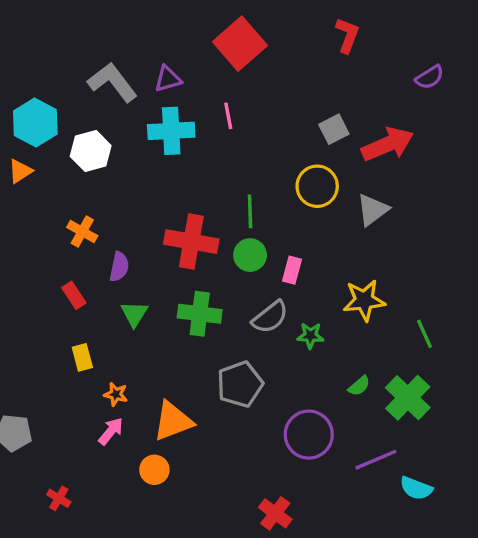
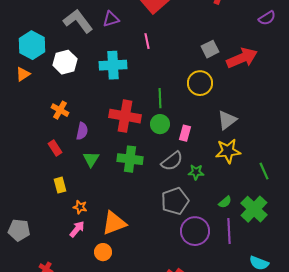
cyan cross: (171, 131) -> (113, 65), moved
gray triangle: (373, 210) -> (227, 120), moved
gray pentagon: (240, 384) -> (175, 201), moved
purple line: (376, 460) -> (229, 231), moved, turned -70

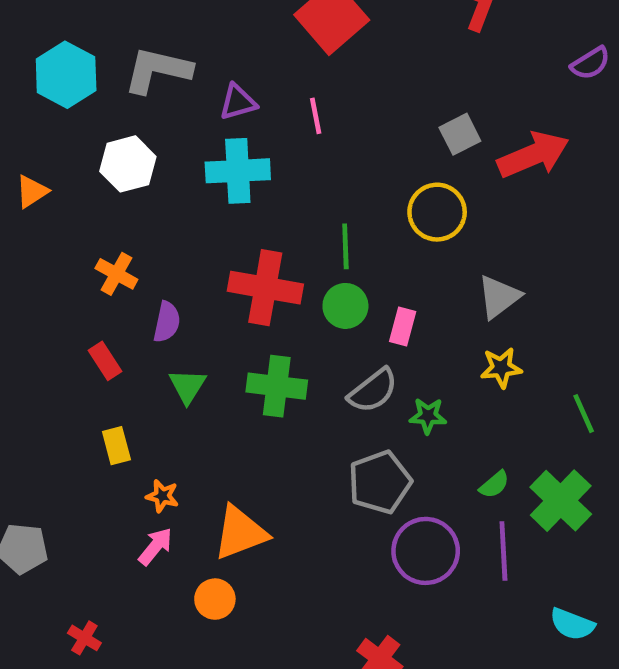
purple triangle: (111, 19) -> (238, 102), moved
gray L-shape: (78, 21) -> (158, 70), turned -40
cyan hexagon: (32, 45) -> (66, 75), moved
yellow star: (228, 151) -> (501, 368), size x0.7

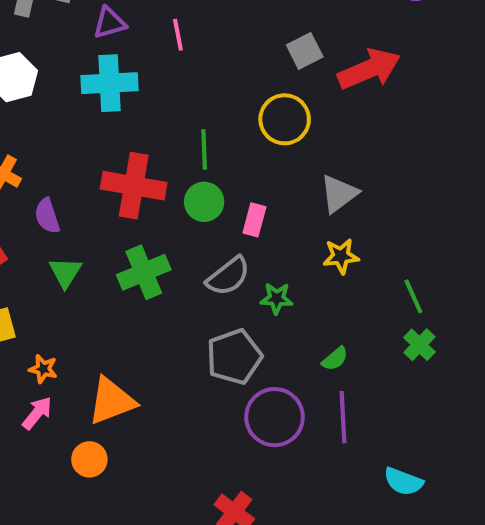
purple semicircle: (167, 322) -> (47, 216), turned 150
green cross: (277, 386) -> (144, 272), turned -30
green cross: (561, 501) -> (419, 345), moved, size x0.6

